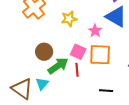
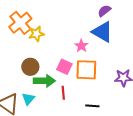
yellow star: (69, 19) -> (36, 34), moved
green arrow: (58, 66) -> (44, 81), turned 35
red line: (77, 70) -> (63, 93), moved

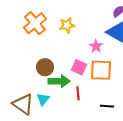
yellow star: (36, 34) -> (67, 25), moved

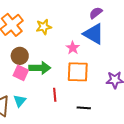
brown circle: (45, 67) -> (20, 56), moved
pink square: (79, 67) -> (21, 73), moved
green arrow: (59, 81) -> (40, 68), moved

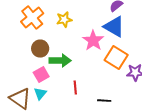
pink star: (73, 48) -> (93, 41), size x1.5
orange square: (78, 72) -> (116, 58), moved, turned 30
pink square: (21, 73) -> (41, 75), moved, turned 35

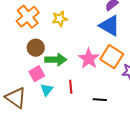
pink star: (93, 41) -> (89, 59), moved
cyan triangle: (40, 94) -> (47, 90), moved

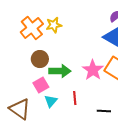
yellow star: (60, 19) -> (54, 25), moved

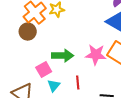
brown circle: (40, 59) -> (28, 32), moved
pink star: (93, 70) -> (96, 55), turned -30

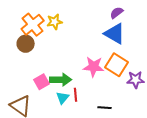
green arrow: (63, 56) -> (61, 80), moved
cyan triangle: (54, 86) -> (63, 98), moved

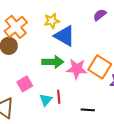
yellow star: (55, 22) -> (52, 21), moved
blue triangle: (115, 34) -> (65, 36), moved
green arrow: (61, 80) -> (53, 62), moved

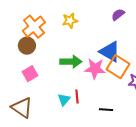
blue triangle: (65, 36) -> (110, 52), moved
pink square: (25, 84) -> (30, 74), moved

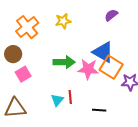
brown circle: (27, 46) -> (13, 54), moved
brown triangle: (22, 108) -> (15, 108), turned -40

